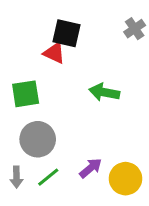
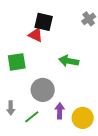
gray circle: (38, 139) -> (43, 90), moved
purple arrow: (91, 168) -> (60, 111), turned -49
gray arrow: (16, 177) -> (11, 108), moved

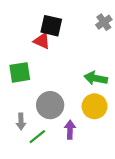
green arrow: (69, 61) -> (96, 78), moved
gray arrow: (11, 108) -> (21, 121), moved
yellow circle: (83, 118) -> (94, 106), moved

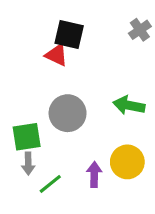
green square: (20, 72) -> (27, 137), moved
gray circle: (50, 105) -> (68, 113), moved
yellow circle: (94, 106) -> (127, 162), moved

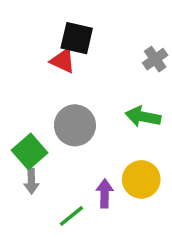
gray cross: (140, 30) -> (155, 59), moved
green square: (27, 137) -> (30, 152), turned -32
green line: (50, 184) -> (71, 216), moved

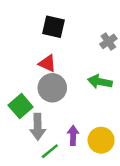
red triangle: (63, 61) -> (47, 63), moved
yellow circle: (141, 179) -> (101, 140), moved
gray arrow: (31, 181) -> (38, 127), moved, size x1.5

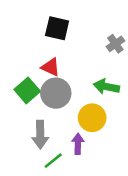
green square: (21, 106) -> (27, 90), moved
yellow circle: (101, 140) -> (92, 118), moved

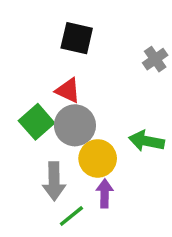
green arrow: (106, 87) -> (146, 141), moved
yellow circle: (92, 118) -> (98, 158), moved

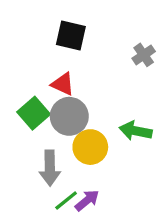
purple arrow: (105, 193) -> (87, 200), moved, turned 50

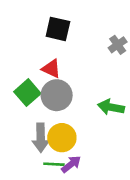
yellow circle: (90, 147) -> (62, 138), moved
green line: (66, 200) -> (54, 164), turned 42

